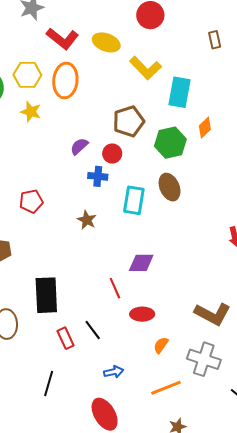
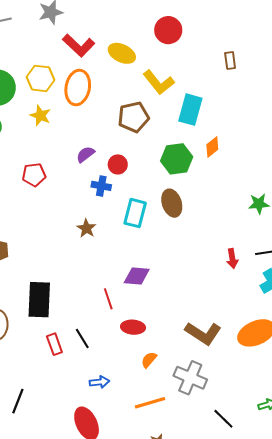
brown pentagon: (129, 121) -> (134, 117), moved
red pentagon: (31, 201) -> (34, 175), moved
black line: (49, 383) -> (18, 401), moved

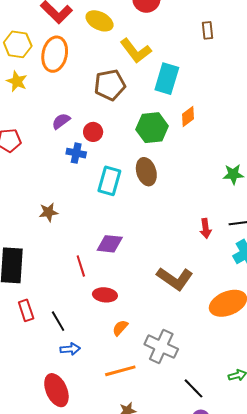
brown star: (86, 228) -> (49, 212), moved, turned 30
brown L-shape: (203, 333) -> (175, 279), moved
black line: (82, 338) -> (58, 321), moved

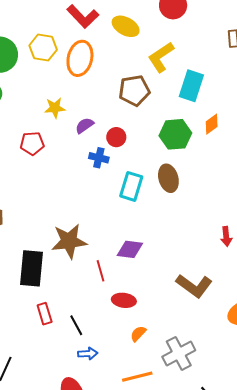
yellow L-shape: (136, 51) -> (161, 57), turned 92
yellow star: (17, 81) -> (55, 108), moved, turned -30
brown star: (49, 212) -> (69, 241), moved, size x1.8
gray cross: (161, 347) -> (179, 353), turned 36

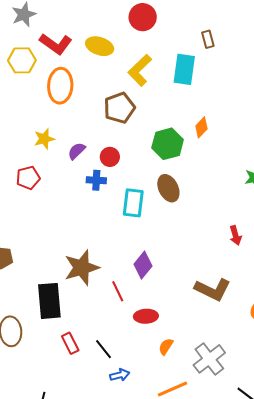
yellow hexagon: (43, 48) -> (22, 60), moved
cyan rectangle: (191, 86) -> (184, 69), moved
purple diamond: (130, 249) -> (143, 265), turned -48

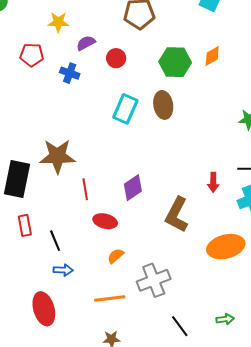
blue cross: (96, 180) -> (70, 73), moved
red arrow: (236, 235) -> (213, 182), moved
purple diamond: (143, 265) -> (133, 188), moved
brown L-shape: (213, 290) -> (177, 215), turned 75

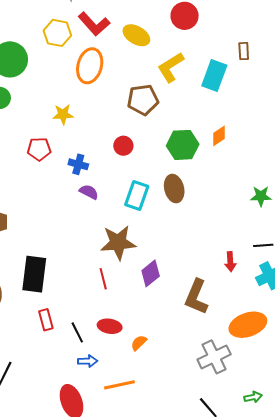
purple semicircle: (86, 43) -> (89, 192), moved, turned 60
brown star: (57, 156) -> (118, 243), moved
red ellipse: (105, 221) -> (110, 326), moved
gray cross: (154, 280) -> (214, 357), moved
orange line: (110, 299) -> (119, 385), moved

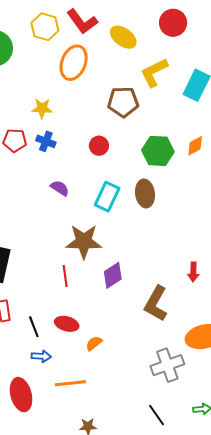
blue cross: (78, 164) -> (46, 141), moved

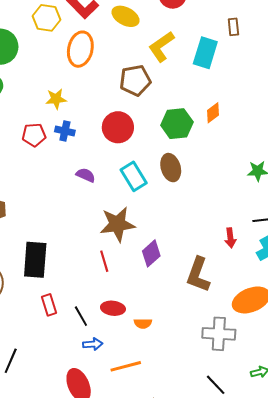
red circle: (99, 146) -> (118, 127), size x1.6
cyan rectangle: (107, 197) -> (134, 176), turned -48
orange semicircle: (94, 343) -> (143, 323), turned -132
gray cross: (167, 365) -> (219, 334), turned 32

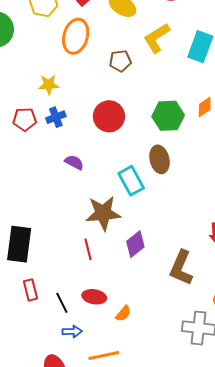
brown pentagon: (135, 80) -> (120, 61), moved, size x0.7
blue cross: (65, 131) -> (56, 117), turned -36
cyan rectangle: (134, 176) -> (131, 181), moved
orange semicircle: (143, 323) -> (123, 314), turned -54

